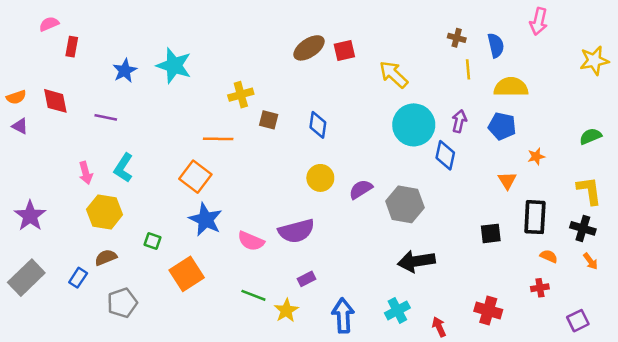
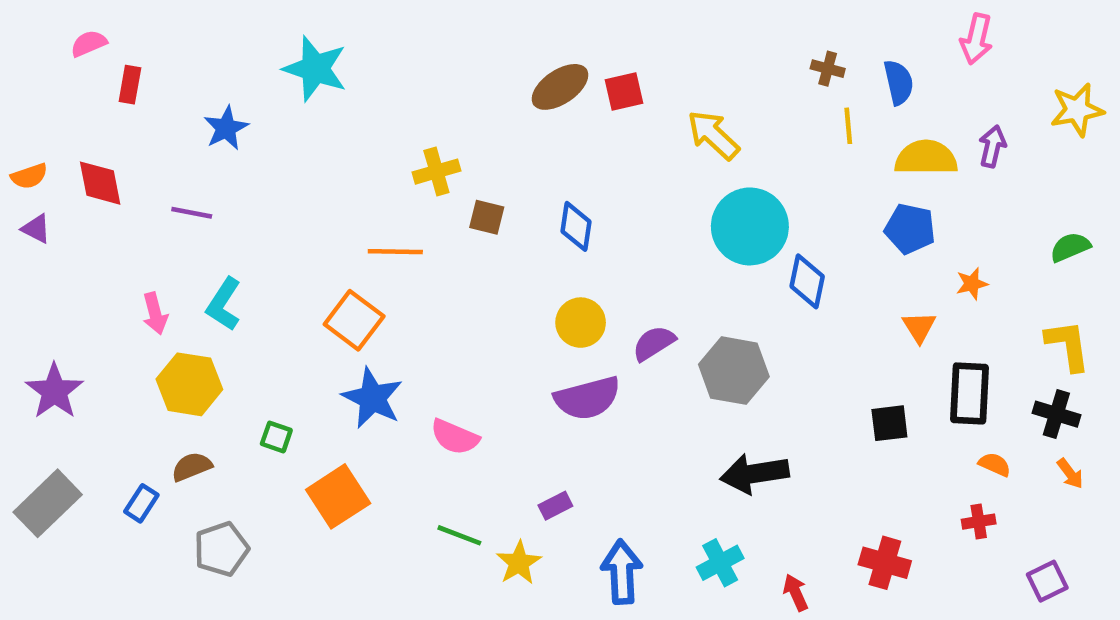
cyan star: (174, 66) -> (315, 69), moved
purple arrow: (459, 121) -> (992, 146), moved
purple semicircle: (296, 231) -> (587, 398), moved

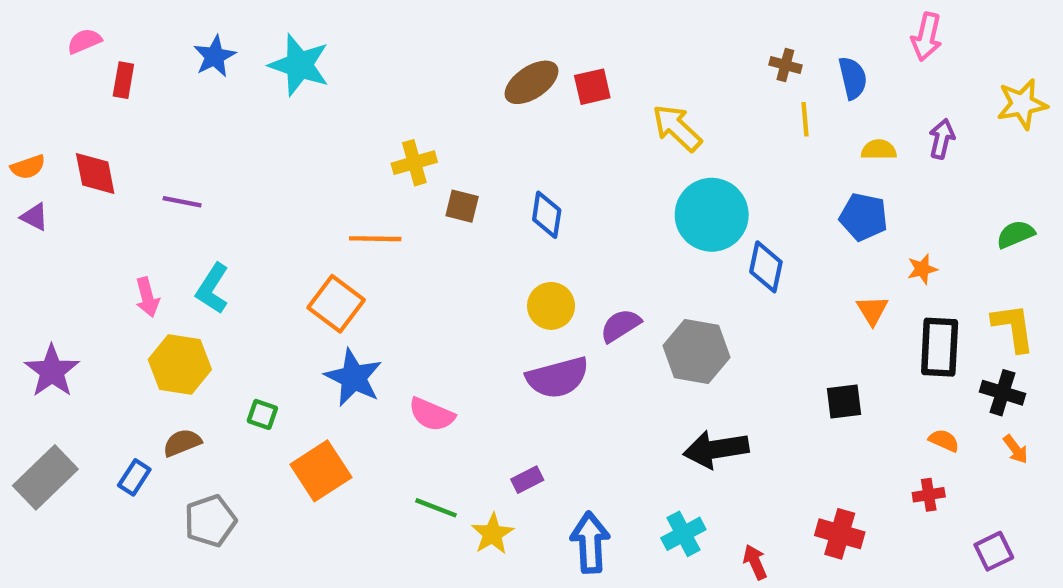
blue star: (226, 128) -> (215, 56), moved
yellow semicircle: (926, 158) -> (879, 150), size x0.6
black rectangle: (969, 393) -> (940, 347), moved

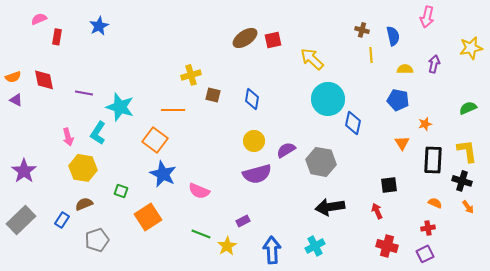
cyan star: (299, 65) -> (120, 107), moved
purple square: (994, 551) -> (425, 254), moved
red arrow: (755, 562) -> (377, 211), moved

